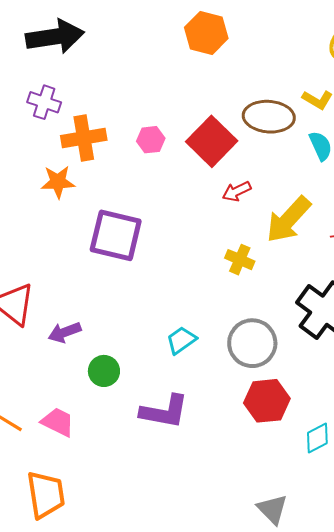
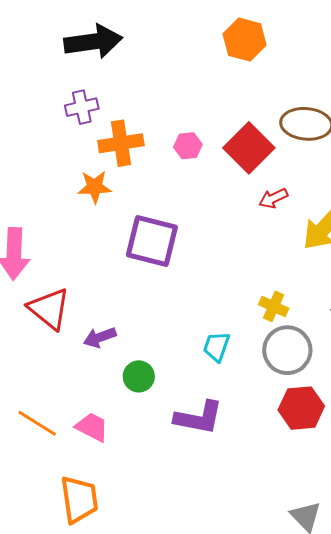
purple cross: (44, 102) -> (82, 107), turned -32
yellow cross: (240, 260) -> (274, 306), moved
cyan trapezoid: (181, 340) -> (216, 346), turned -36

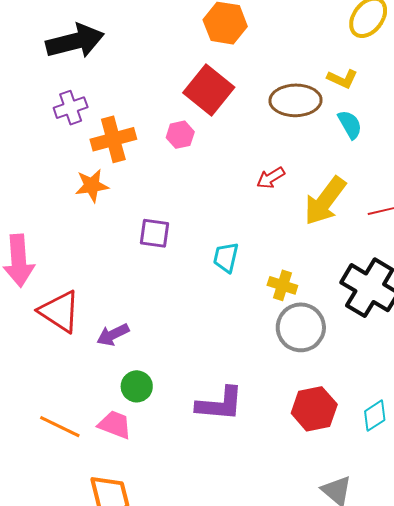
red square: (249, 148) -> (209, 90), moved
purple square: (152, 241) -> (154, 233), size x0.6
cyan trapezoid: (216, 346) -> (226, 257), moved
green circle: (139, 376) -> (137, 386), moved
red hexagon: (301, 408) -> (314, 409), moved

